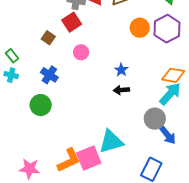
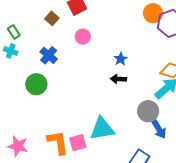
orange circle: (140, 28) -> (153, 13), moved
pink square: (89, 158) -> (78, 143), size x0.7
orange L-shape: (69, 160) -> (58, 142), turned -80

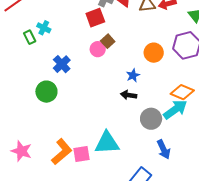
orange circle: (153, 13) -> (154, 53), moved
brown square: (52, 18) -> (108, 41), moved
cyan cross: (11, 51) -> (44, 28), moved
gray circle: (148, 111) -> (151, 119), moved
orange L-shape: (58, 142) -> (62, 152), turned 52

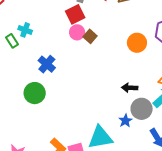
pink circle: (98, 49) -> (77, 32), moved
blue star: (133, 75) -> (125, 121), moved
black arrow: (129, 95) -> (130, 88), moved

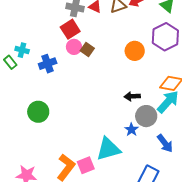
blue cross: (47, 64) -> (48, 64), moved, turned 36

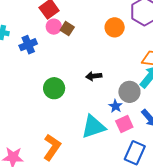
black arrow: (132, 96) -> (94, 76), moved
green circle: (38, 112) -> (54, 88), moved
pink square: (86, 165) -> (124, 124), moved

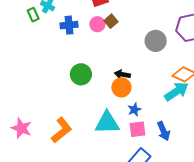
pink circle: (54, 27) -> (97, 24), moved
orange circle: (115, 27) -> (121, 87), moved
gray circle: (129, 92) -> (156, 41), moved

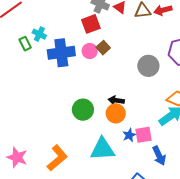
blue cross: (69, 25) -> (61, 53), size x1.5
green circle: (81, 74) -> (83, 110), moved
pink square: (138, 129) -> (143, 135), moved

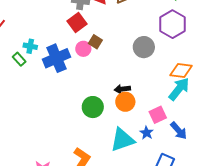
blue star: (129, 135) -> (147, 133), moved

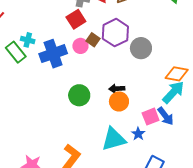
purple hexagon: (173, 24) -> (115, 33), moved
green rectangle: (19, 59) -> (16, 52), size x1.5
green circle: (93, 107) -> (79, 95), moved
blue arrow: (179, 131) -> (166, 116), moved

